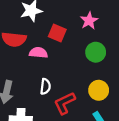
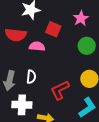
white semicircle: (45, 86) -> (31, 77), moved

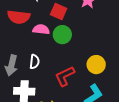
green circle: (87, 46) -> (62, 35), moved

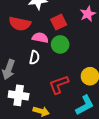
red square: (59, 12) -> (59, 22), turned 35
white semicircle: (34, 62) -> (34, 57), moved

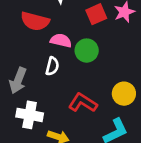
red square: (59, 22) -> (96, 14), moved
red L-shape: (59, 84) -> (83, 103), turned 50

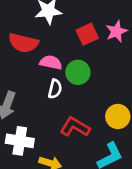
white semicircle: (52, 66) -> (55, 89), moved

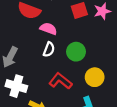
green circle: (78, 72) -> (76, 52), moved

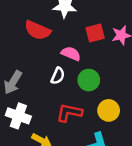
pink semicircle: (48, 29) -> (71, 54), moved
red L-shape: (60, 81) -> (69, 113), turned -30

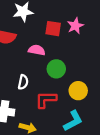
red square: (95, 33) -> (53, 29), turned 35
white semicircle: (58, 76) -> (23, 82), moved

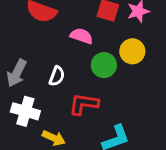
yellow circle: (78, 91) -> (132, 51), moved

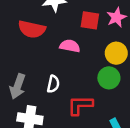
green circle: (104, 65) -> (109, 78), moved

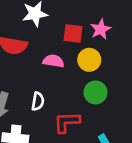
yellow circle: (116, 53) -> (89, 60), moved

